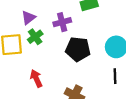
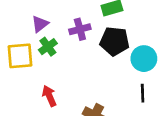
black pentagon: (78, 49) -> (115, 41), moved

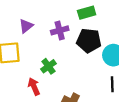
green cross: (48, 47) -> (48, 66), moved

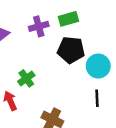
purple cross: (60, 30) -> (39, 26), moved

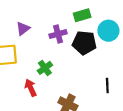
purple cross: (39, 26) -> (58, 34), moved
cyan circle: (98, 66) -> (108, 31), moved

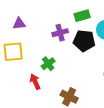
purple triangle: (23, 28) -> (19, 24), moved, turned 32

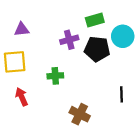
green cross: (48, 64) -> (55, 76), turned 32
red arrow: (35, 82) -> (22, 97), moved

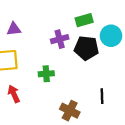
black line: (122, 94) -> (102, 96), moved

